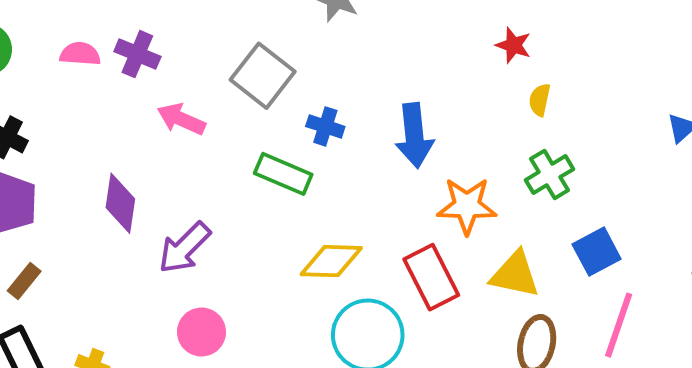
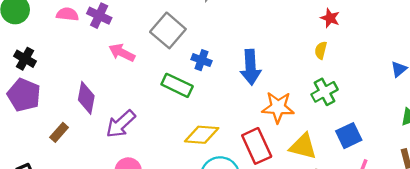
red star: (513, 45) -> (330, 18), moved
brown rectangle: (24, 281) -> (59, 132), moved

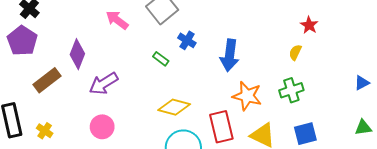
green rectangle: (177, 85) -> (161, 59), size x0.6
brown rectangle: (59, 132) -> (47, 80), size x1.5

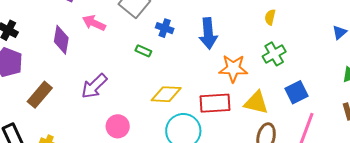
purple diamond: (77, 54) -> (61, 40), moved
pink circle: (102, 127) -> (118, 126), moved
red rectangle: (221, 127) -> (215, 103), turned -68

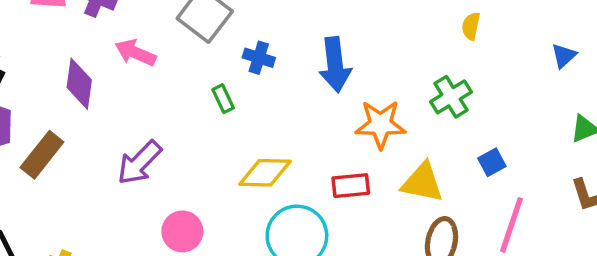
yellow semicircle: (270, 17) -> (471, 26), moved
green rectangle: (143, 51) -> (223, 99), turned 42
blue square: (296, 92) -> (492, 162), size x0.7
brown rectangle: (40, 95) -> (42, 155), moved
red rectangle: (215, 103) -> (351, 186), size x0.7

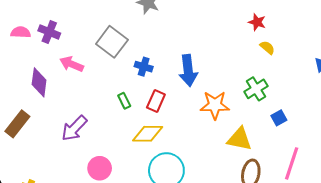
yellow semicircle: (471, 26) -> (267, 48), turned 119
green rectangle: (223, 99) -> (124, 101), moved
blue square: (492, 162) -> (279, 118), moved
red rectangle: (351, 186) -> (156, 101), moved, turned -60

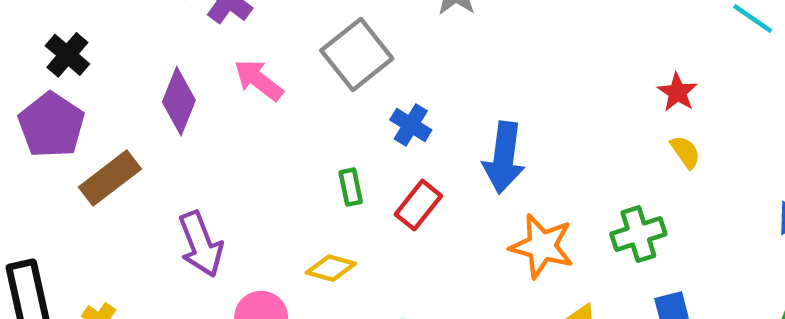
purple arrow: (74, 128) -> (201, 244), moved, turned -80
yellow diamond: (148, 134) -> (331, 268), moved, size x0.7

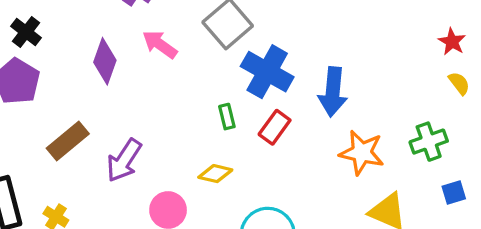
blue cross: (411, 125) -> (267, 72), size x1.8
brown rectangle: (110, 178) -> (68, 141), moved
purple arrow: (201, 244) -> (124, 160), turned 57

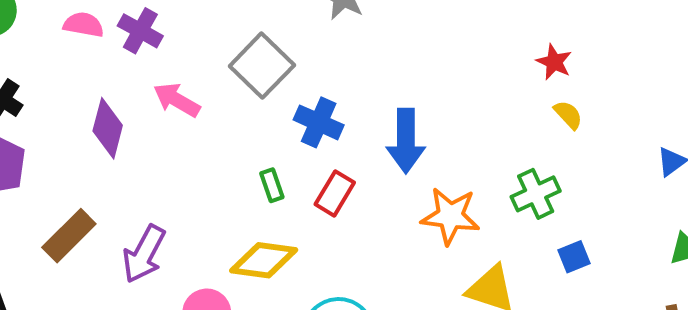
blue cross: (267, 72) -> (319, 122), size x0.7
yellow diamond: (215, 174) -> (264, 260), size x1.5

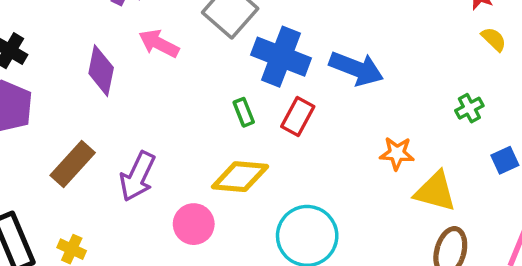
blue cross: (319, 122) -> (281, 57), size x1.4
blue arrow: (406, 141) -> (356, 69), turned -66
green cross: (536, 194) -> (469, 108), size x0.7
orange star: (450, 216) -> (397, 153), moved, size x0.7

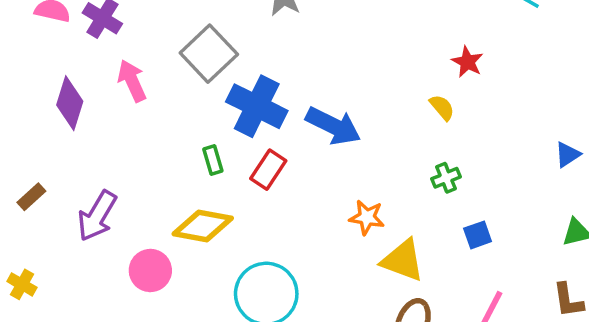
yellow semicircle: (494, 39) -> (442, 107), moved
pink arrow: (159, 43) -> (132, 81), turned 33
brown rectangle: (73, 164) -> (31, 197), size x0.6

